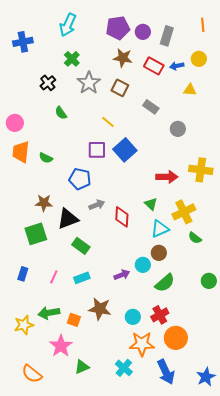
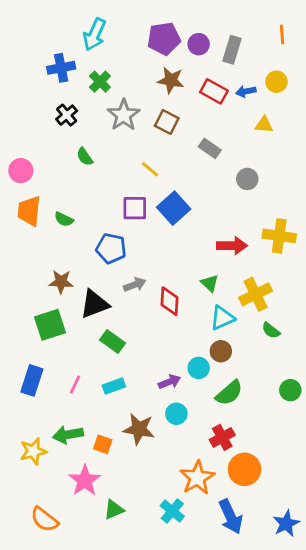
blue cross: (23, 42) -> (61, 68), moved
blue rectangle: (23, 274) -> (32, 380), size x1.5
cyan circle: (133, 317) -> (176, 414), moved
orange star: (142, 344) -> (197, 478), turned -30

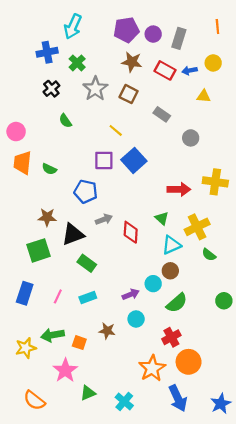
brown star: (139, 429) -> (107, 331), size x0.7
cyan cross: (172, 511) -> (124, 401), moved

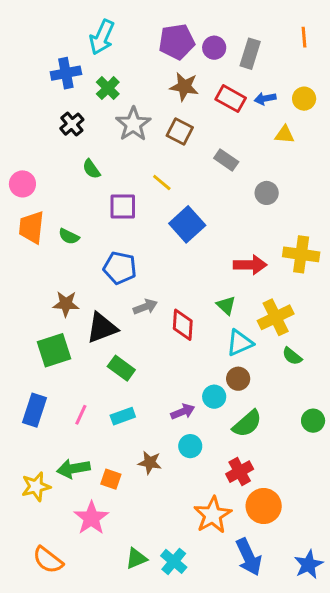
yellow circle: (213, 63) -> (304, 99), moved
purple square: (104, 160) -> (123, 206), moved
green triangle: (88, 393) -> (136, 558), moved

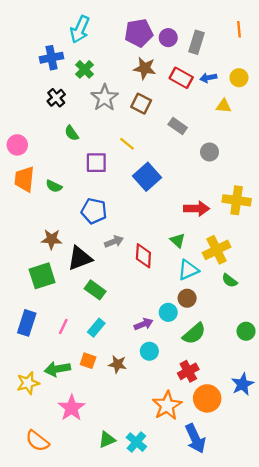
cyan rectangle: (123, 416) -> (96, 328), turned -30
orange square: (111, 479) -> (88, 361), moved
blue star: (309, 564) -> (243, 384), moved

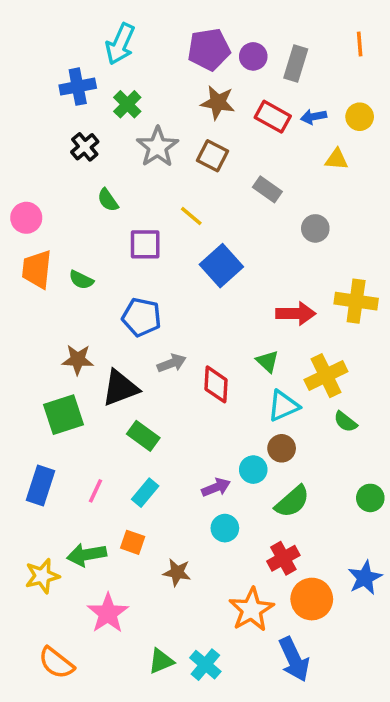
brown star: (118, 364) -> (177, 572), moved

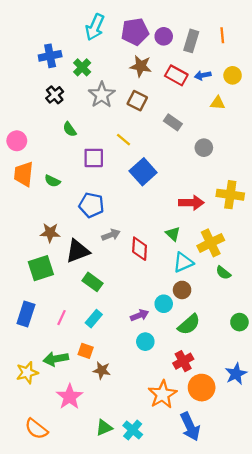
cyan arrow: (120, 44) -> (95, 27), moved
orange line: (360, 44) -> (222, 35), moved
brown star: (177, 572) -> (102, 370), moved

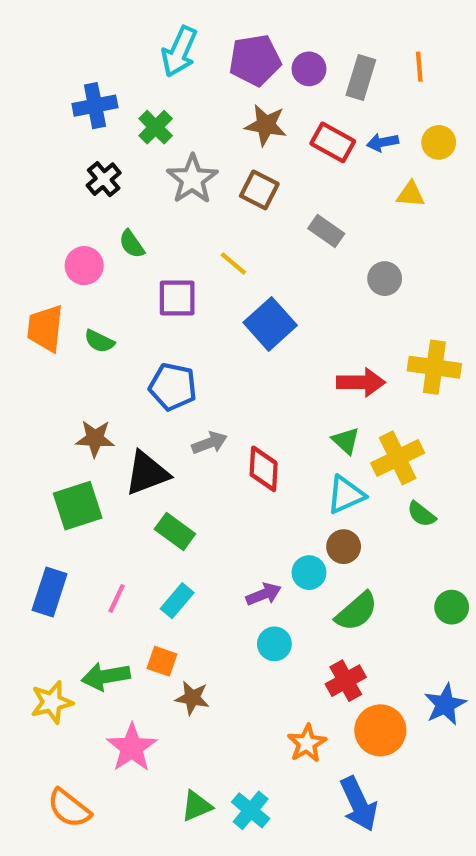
pink circle: (17, 141) -> (84, 266), moved
green triangle: (173, 234) -> (346, 441), moved
orange star: (163, 394) -> (307, 743), size x0.7

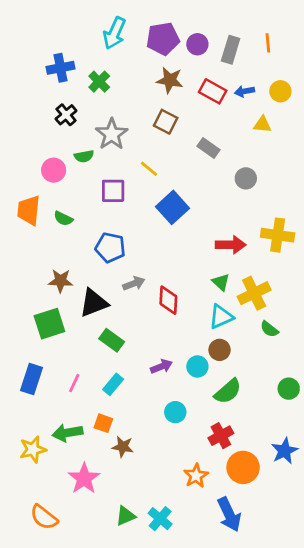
gray star: (192, 179) -> (112, 134), moved
green semicircle: (132, 244) -> (84, 156), turned -66
purple arrow: (264, 594) -> (161, 366), moved

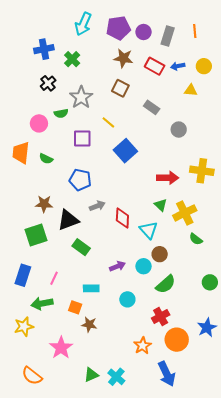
cyan triangle: (221, 317) -> (149, 230), moved, turned -48
cyan rectangle: (113, 384) -> (91, 288), moved, turned 49
green arrow: (67, 433) -> (42, 303), moved

